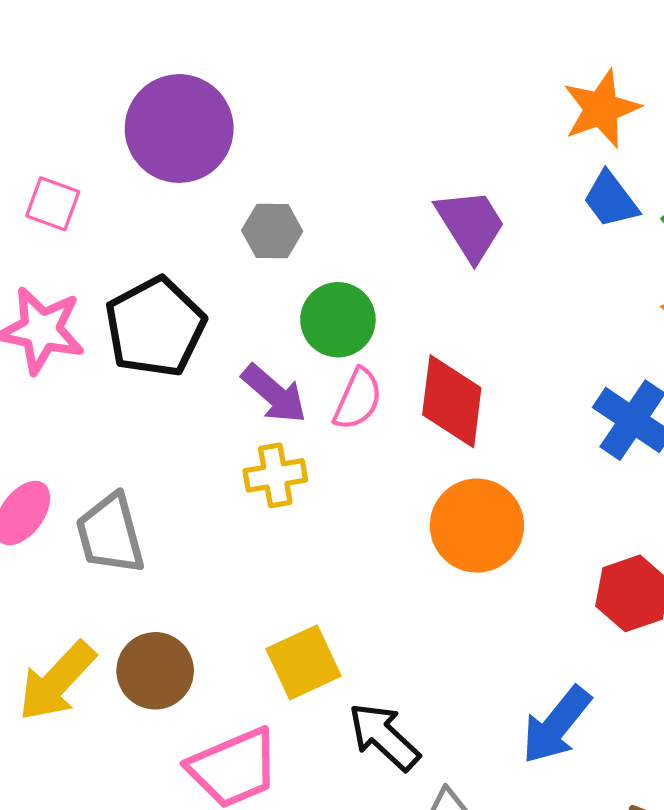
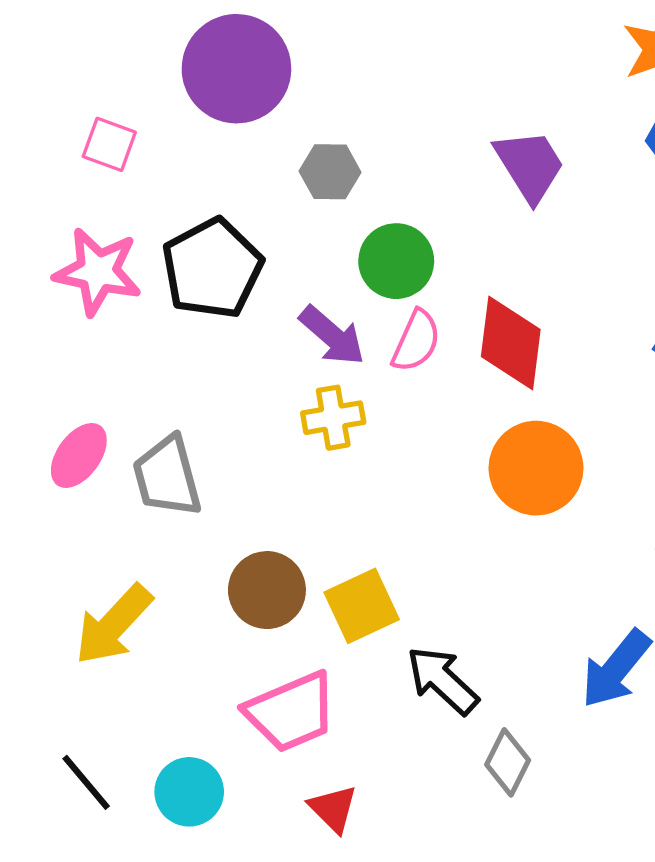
brown circle: (155, 671) -> (267, 590), moved

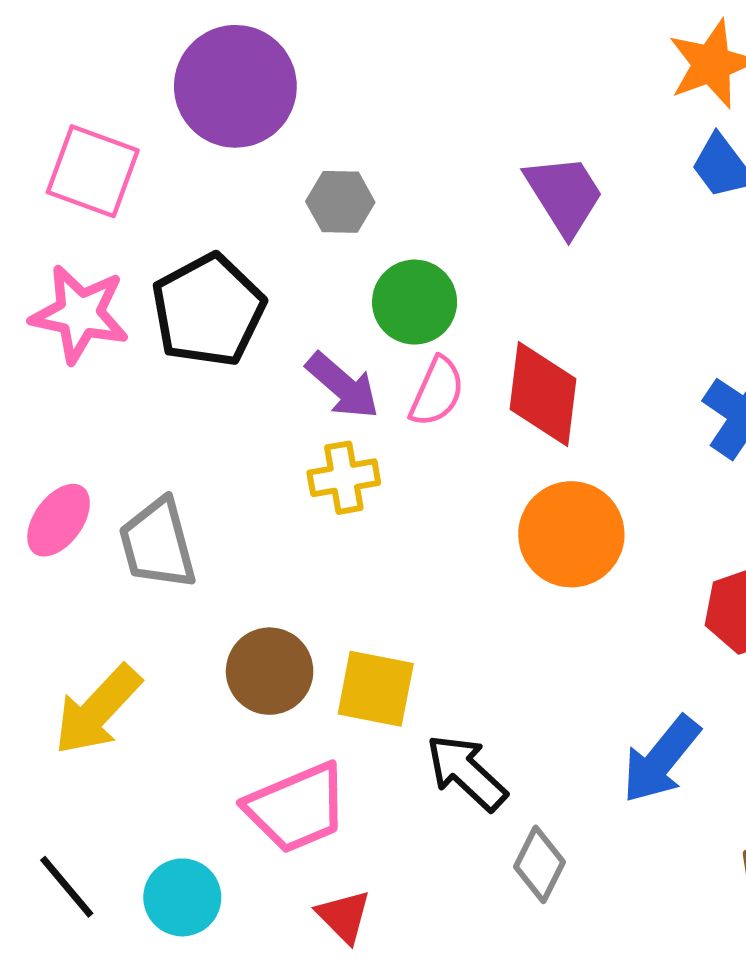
pink square: (109, 144) -> (93, 171), size x1.5
yellow square: (362, 606) -> (376, 689), turned 36

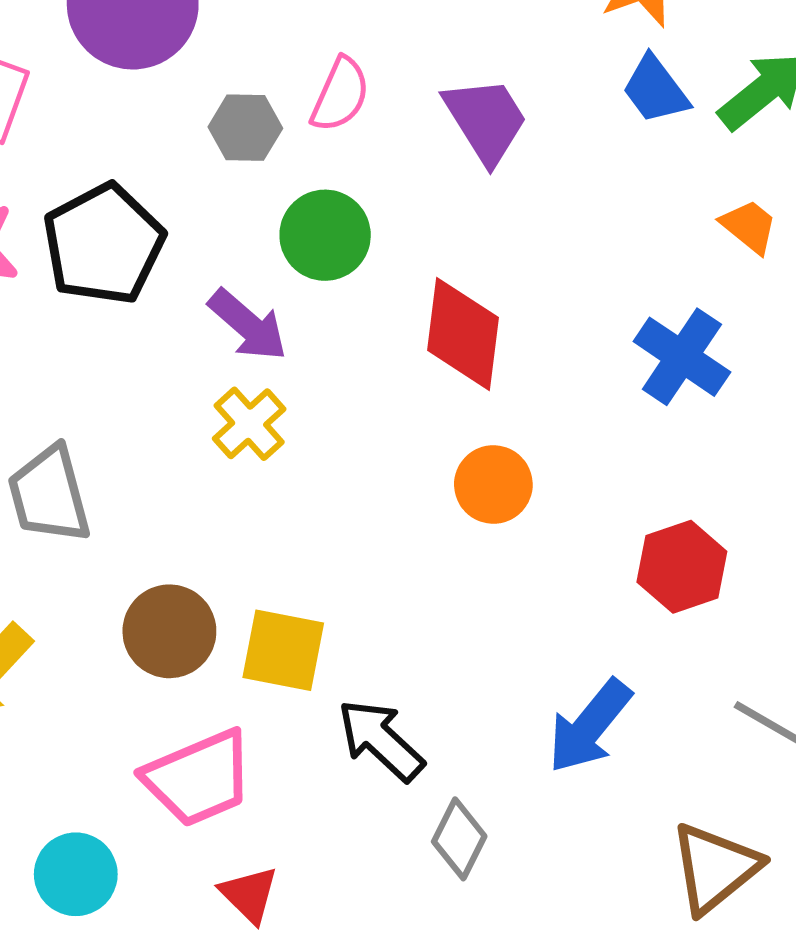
pink semicircle: (437, 392) -> (340, 95), moved
yellow cross: (344, 478) -> (249, 424), turned -32
orange circle: (571, 534) -> (493, 485), size x0.7

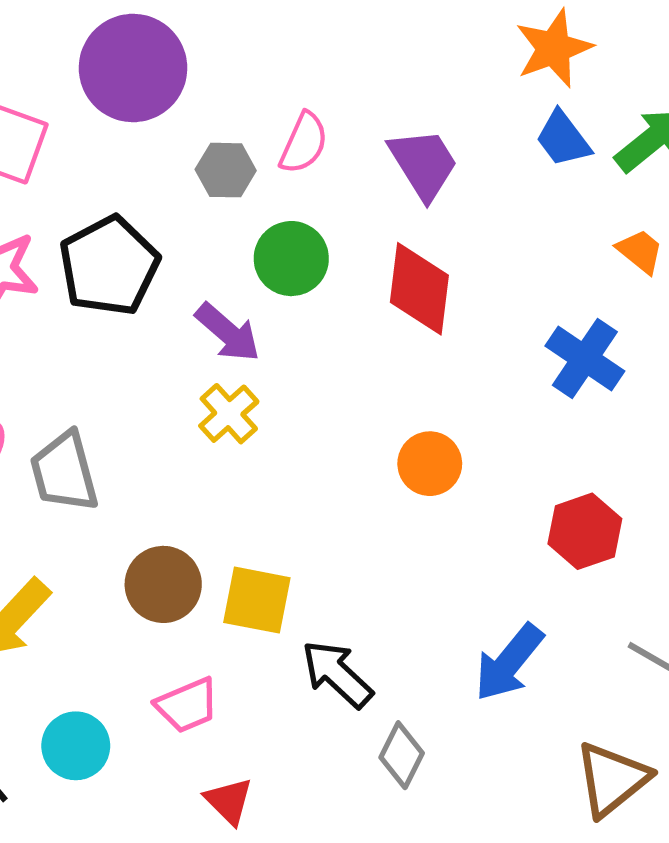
red diamond: (463, 334) -> (419, 289), moved
pink trapezoid: (199, 778) -> (187, 705), size x0.7
cyan circle: (76, 874) -> (76, 746), moved

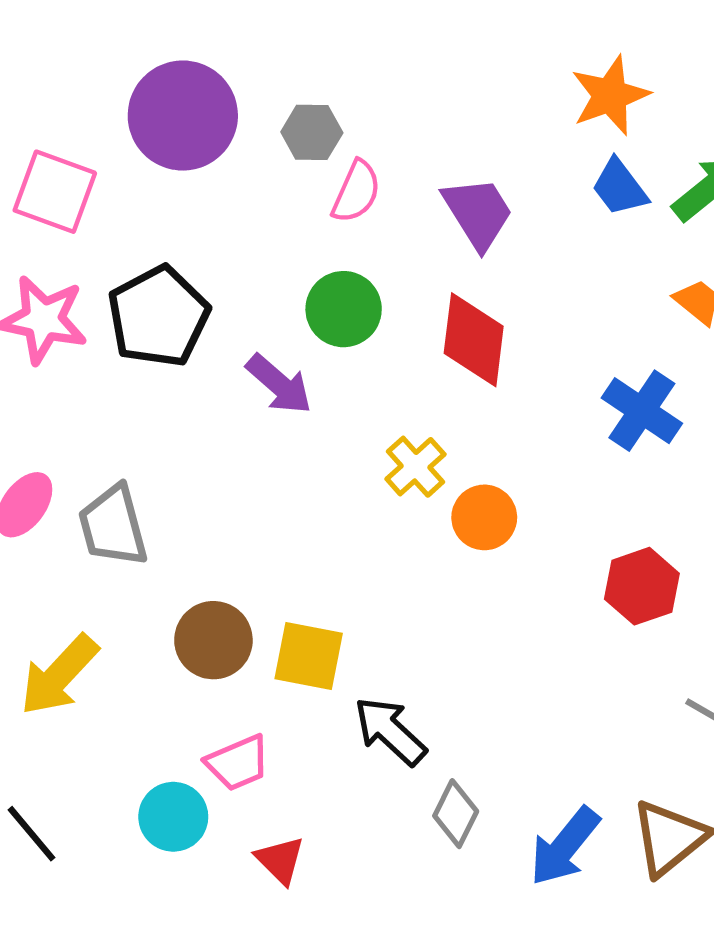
gray hexagon: (226, 170) -> (312, 132), moved
yellow cross: (229, 414) -> (415, 467), moved
blue arrow: (509, 663) -> (565, 846), moved
cyan circle: (76, 746) -> (173, 817), moved

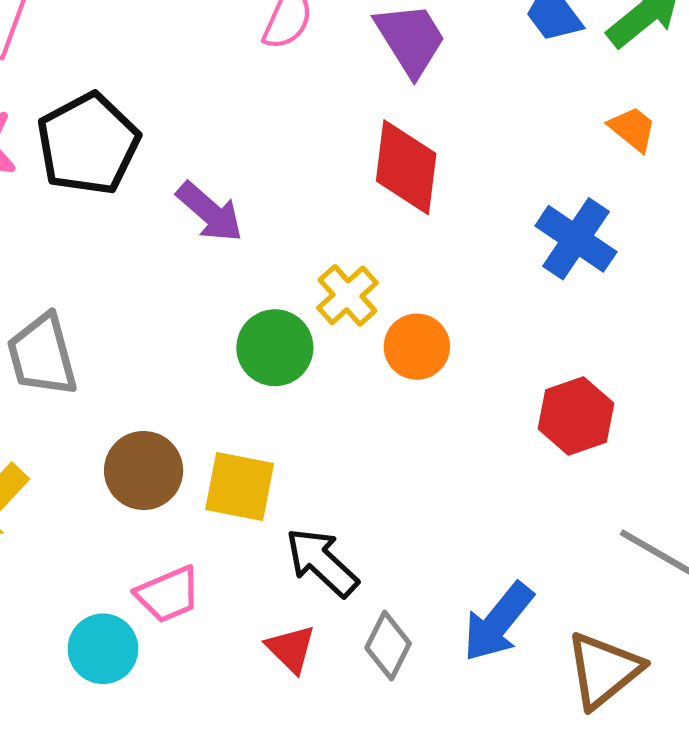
green circle: (344, 309) -> (275, 348), moved
blue arrow: (565, 846) -> (498, 622), moved
red triangle: (280, 860) -> (291, 649), moved

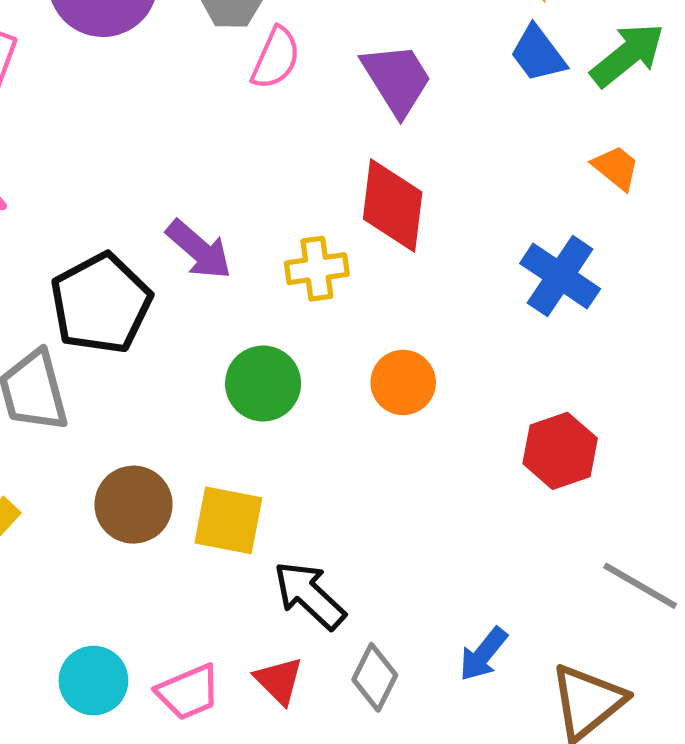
black pentagon: (88, 144) -> (101, 303), moved
yellow cross: (347, 295) -> (317, 269), moved, turned 34
pink trapezoid: (168, 594) -> (188, 692), moved
blue arrow: (498, 622) -> (483, 654), size x0.7

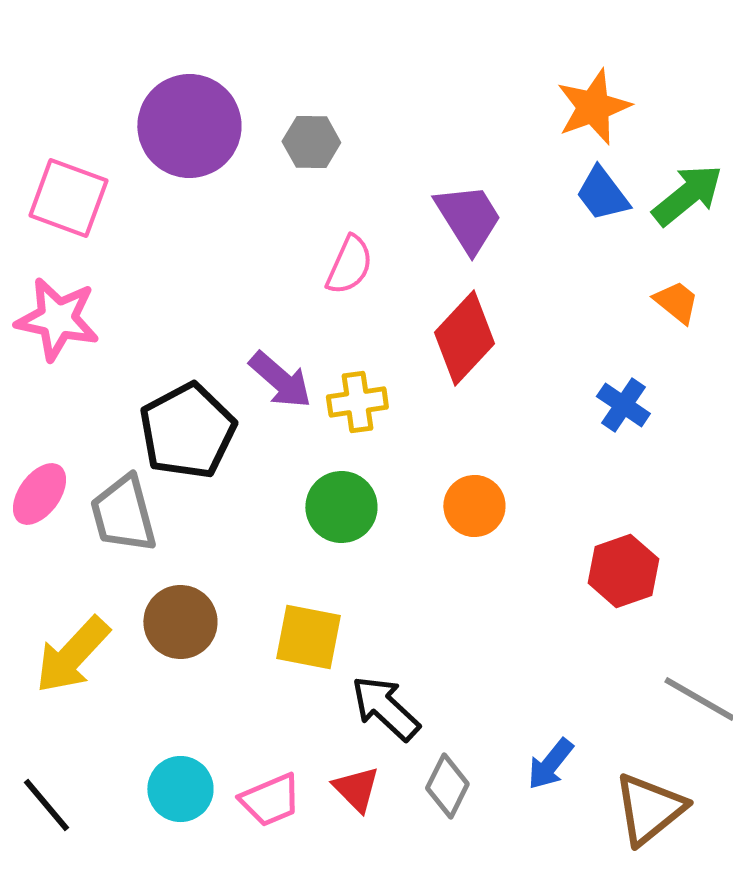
pink semicircle: (276, 58) -> (349, 265), moved
red diamond: (393, 205) -> (464, 338), turned 36
yellow cross: (317, 269) -> (357, 402), moved
blue cross: (560, 276) -> (623, 405), size x0.7
brown circle: (134, 505) -> (180, 622), moved

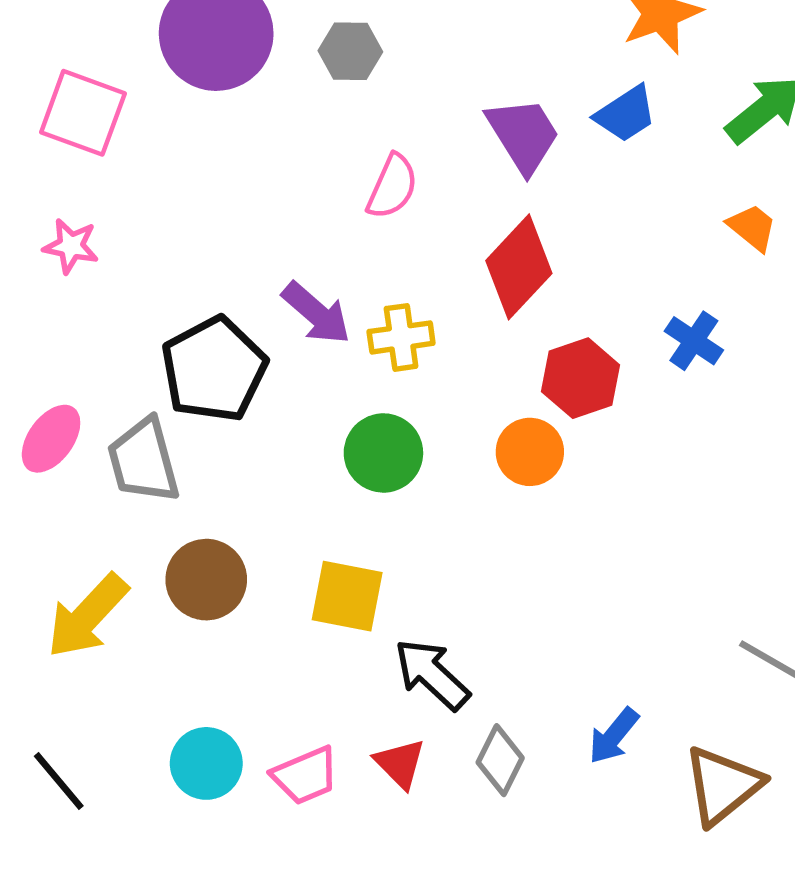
blue trapezoid: (602, 194) -> (626, 114), moved, turned -86
pink star: (57, 319) -> (71, 246), size x0.6
red hexagon: (623, 571) -> (581, 378), moved

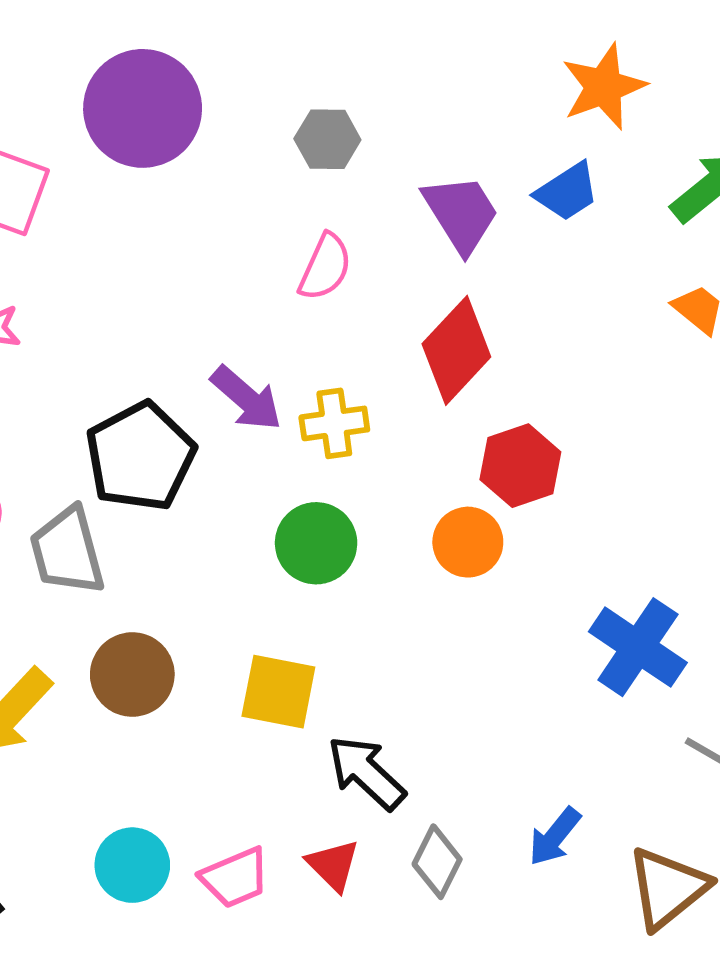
gray hexagon: (350, 51) -> (327, 139), moved
blue cross: (694, 341) -> (638, 647), moved, size x1.6

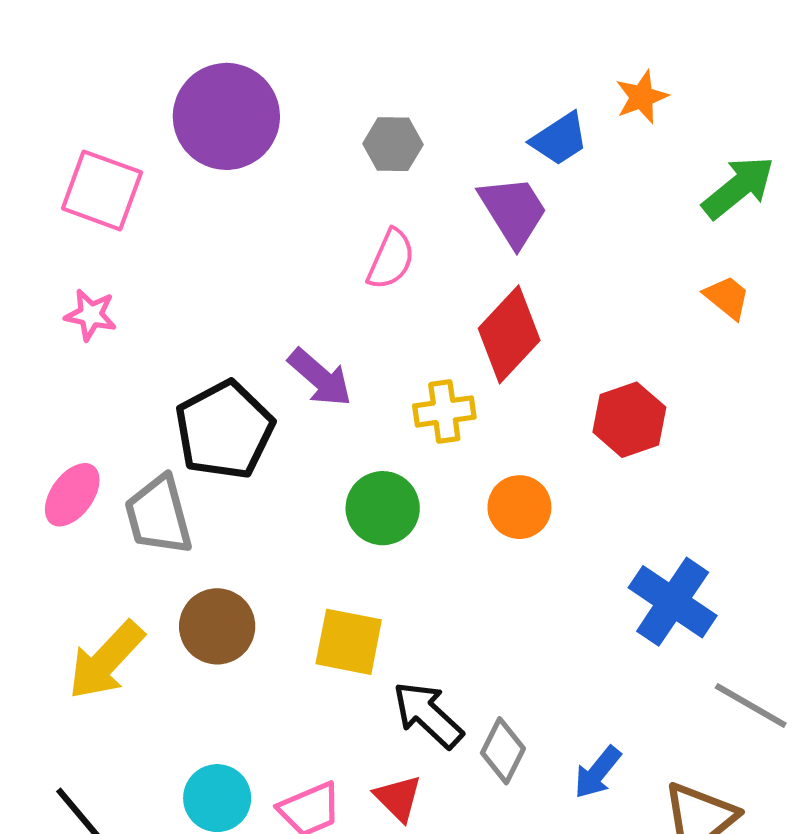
orange star: (604, 87) -> (642, 97), size x0.7
blue trapezoid: (567, 192) -> (559, 139), moved
yellow cross: (334, 423) -> (444, 411), moved
red hexagon: (520, 466) -> (629, 420), moved
gray diamond: (437, 862) -> (503, 751), moved

